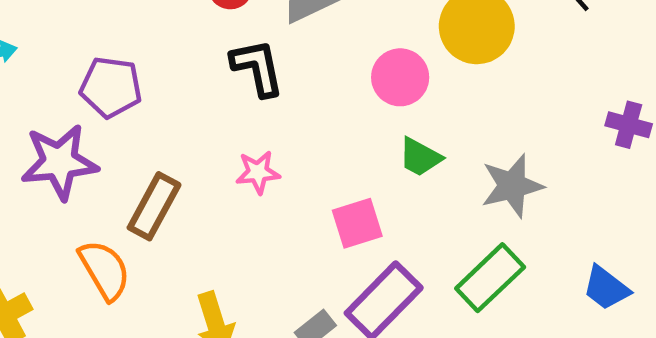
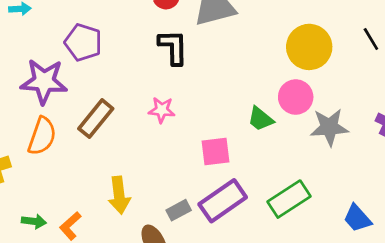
pink circle: (400, 77) -> (296, 97), moved
gray star: (512, 186) -> (329, 127), moved
orange semicircle: (105, 270) -> (42, 136), moved, turned 39

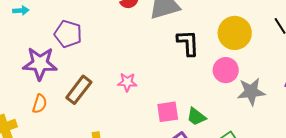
black L-shape: (173, 47) -> (188, 43), moved
green trapezoid: (261, 119) -> (196, 117), moved
orange semicircle: (42, 136) -> (40, 104), size x0.7

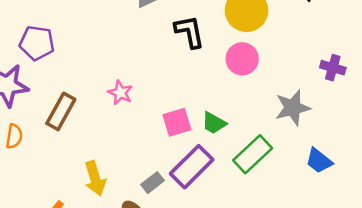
pink star: (127, 82) -> (120, 93), turned 30
gray star: (251, 92) -> (293, 108), moved

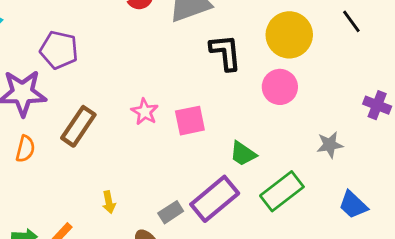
gray star: (293, 108) -> (330, 145), size x0.7
pink square: (177, 122) -> (190, 121), moved
yellow arrow: (95, 178) -> (109, 202), size x0.6

